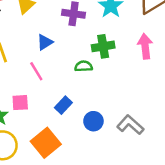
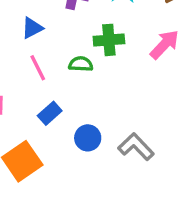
pink arrow: (145, 46) -> (164, 45), turned 45
pink line: (36, 71) -> (38, 68), moved

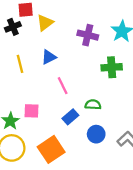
blue triangle: (32, 28) -> (49, 57), moved
green semicircle: (81, 64) -> (93, 105), moved

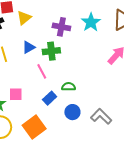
green cross: (112, 67) -> (51, 51), moved

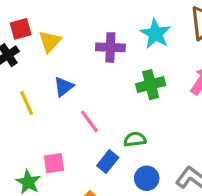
green cross: (51, 51) -> (151, 85), moved

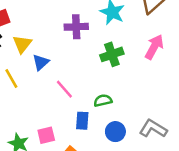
yellow triangle: (50, 41) -> (22, 44), moved
blue rectangle: (108, 162) -> (82, 121), turned -30
pink square: (54, 163) -> (46, 135), moved

